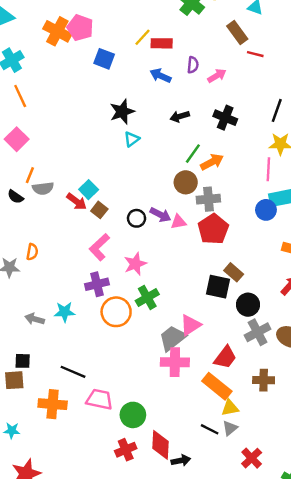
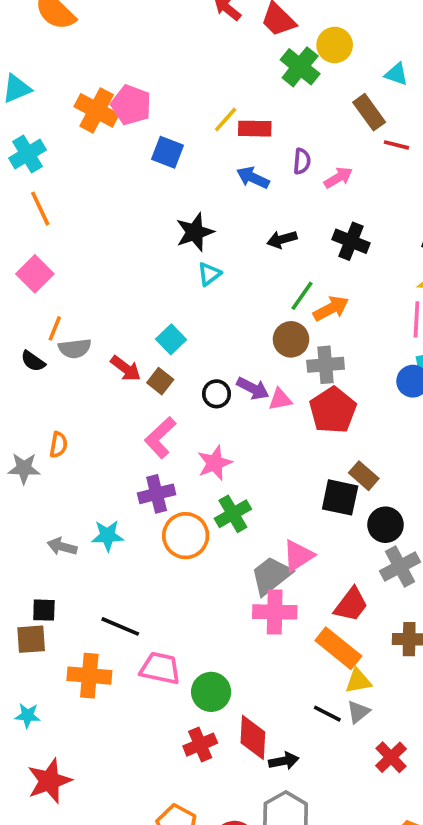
cyan square: (89, 190) -> (171, 339), moved

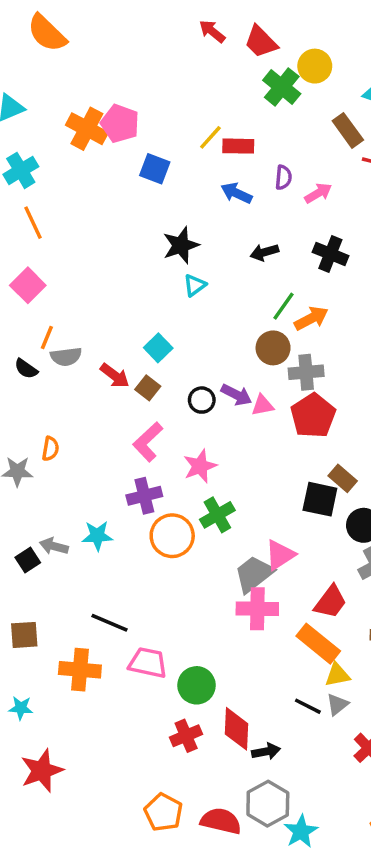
black square: (44, 610) -> (28, 560), moved, turned -35

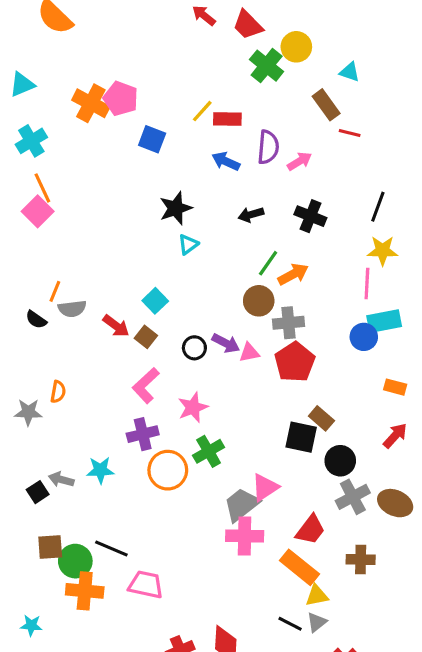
purple semicircle: (283, 177) -> (268, 147), size x1.5
pink square: (28, 285) -> (38, 211), moved
brown square: (24, 635) -> (50, 547), moved
green circle: (196, 685) -> (75, 561), moved

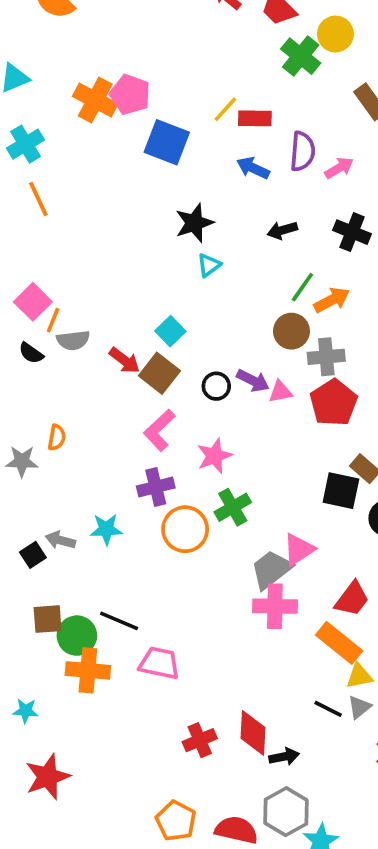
blue square: (152, 139) -> (167, 142), size x1.4
pink square: (38, 211) -> (33, 302), moved
brown square: (146, 337) -> (159, 373), size x1.5

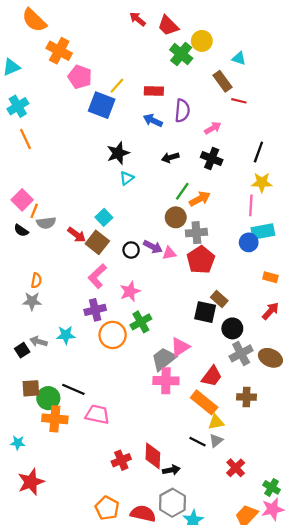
orange cross: (95, 100) -> (59, 51), moved
yellow line: (225, 109) -> (117, 86), moved
pink arrow: (339, 168) -> (213, 128), moved
gray star: (22, 461) -> (32, 301), moved

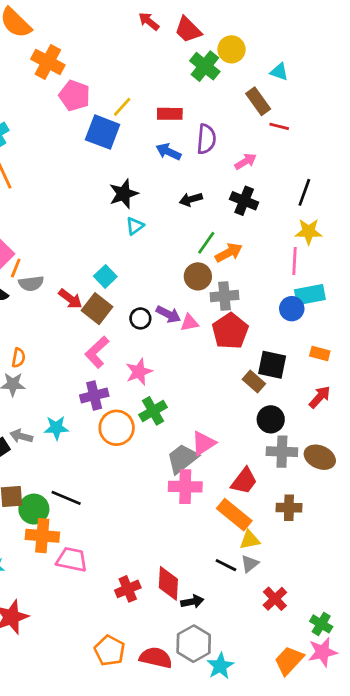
black square: (205, 312) -> (272, 365), moved
gray cross: (241, 353) -> (282, 452), turned 30
pink trapezoid: (97, 414) -> (72, 560), moved

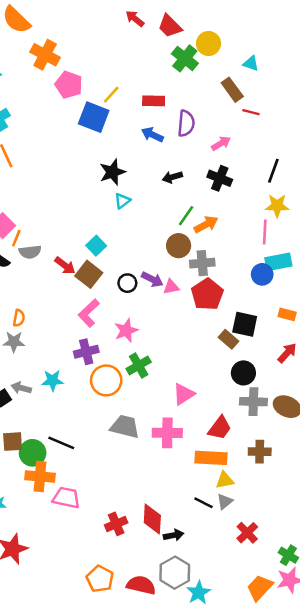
gray trapezoid: (182, 459) -> (125, 427), moved, turned 52
orange rectangle: (234, 515) -> (211, 458), turned -36

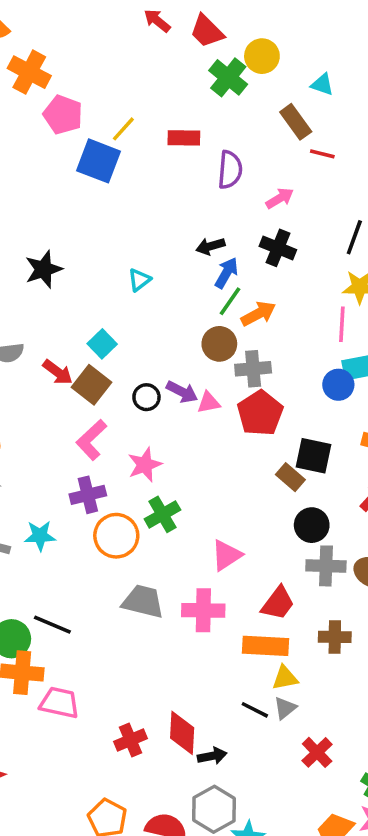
blue arrow: (152, 135) -> (226, 273), moved, turned 95
black star: (112, 172) -> (43, 269), moved

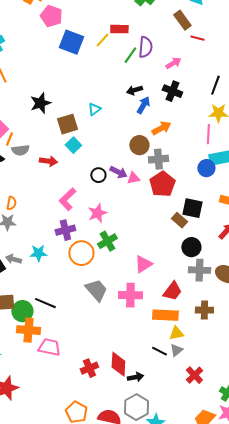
yellow line: (123, 129) -> (102, 40), moved
green line: (230, 301) -> (130, 55), moved
red arrow: (58, 372) -> (48, 161), turned -30
brown square: (91, 385) -> (67, 124), moved, turned 35
gray trapezoid: (143, 601) -> (96, 290), turned 35

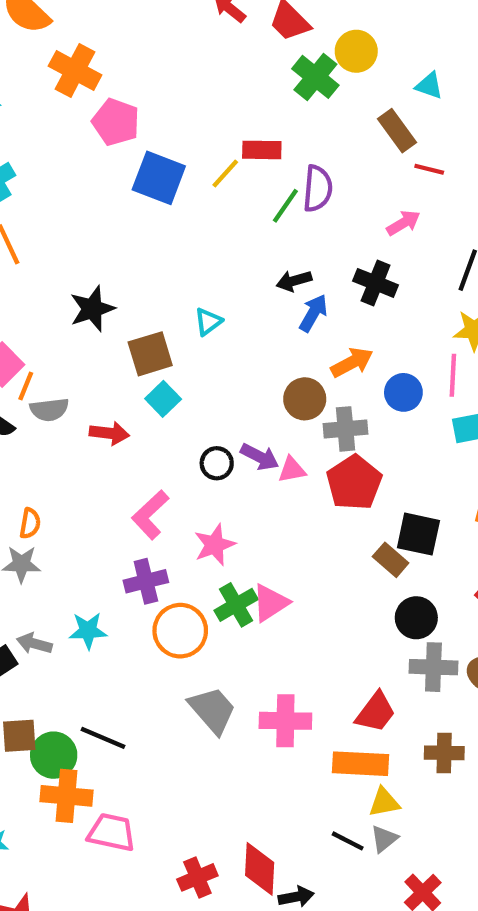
pink arrow: (173, 63) -> (403, 223), moved
blue circle: (206, 168) -> (403, 392), moved
pink triangle: (143, 264) -> (270, 603), moved

